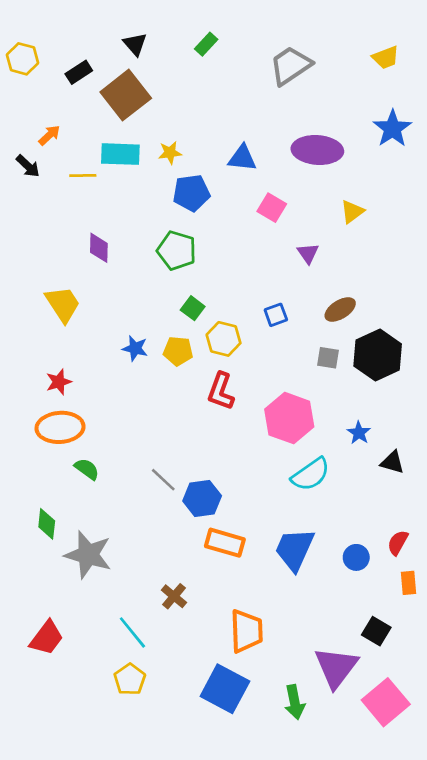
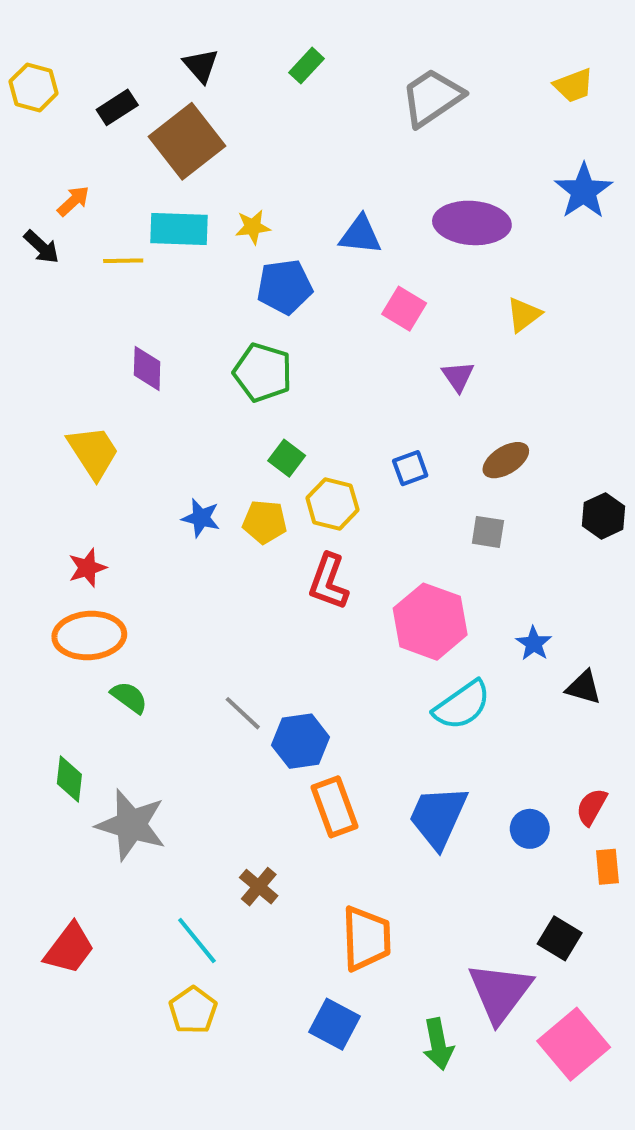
black hexagon: (378, 355) -> (603, 516), moved, size x0.6
orange rectangle: (225, 543) -> (334, 807), turned 54
blue square: (225, 689) -> (334, 1024), size x0.7

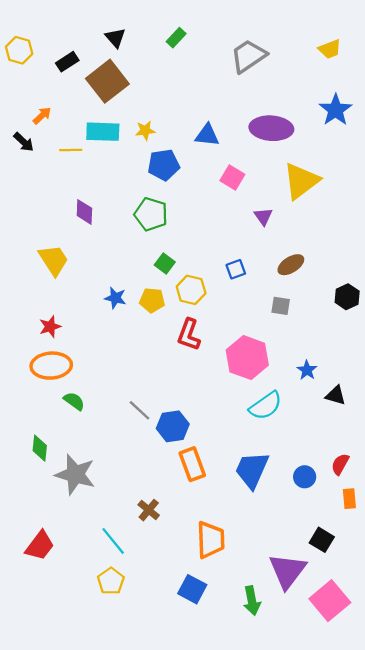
yellow triangle: (524, 315) -> (301, 181), size x1.8

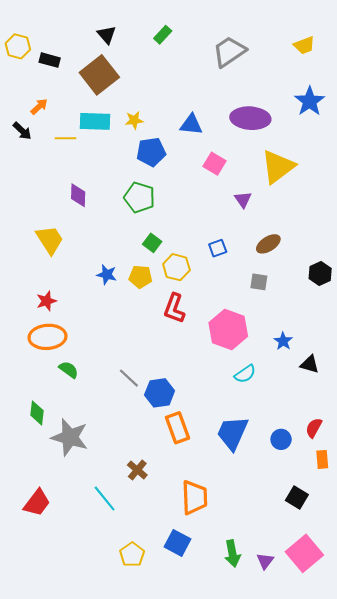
black rectangle: (67, 62) -> (50, 60), moved, turned 48
cyan semicircle: (266, 406) -> (245, 374), size x0.7
purple triangle: (287, 571) -> (265, 561), moved, size x0.5
yellow pentagon: (111, 581) -> (132, 555), moved

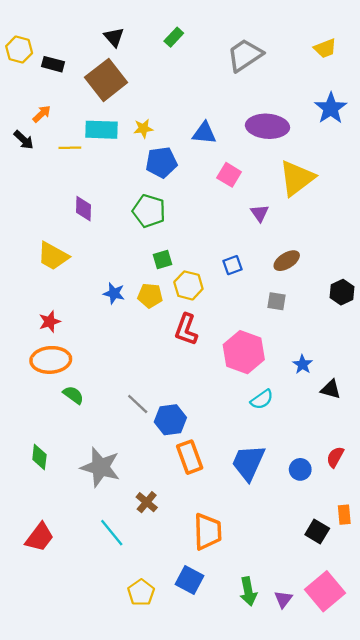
yellow trapezoid: (50, 240) -> (53, 256), turned 152
green square: (152, 243) -> (163, 259), turned 36
green diamond: (37, 413) -> (39, 457), moved
gray star: (70, 437) -> (100, 467), moved
orange rectangle: (322, 459) -> (344, 515), moved

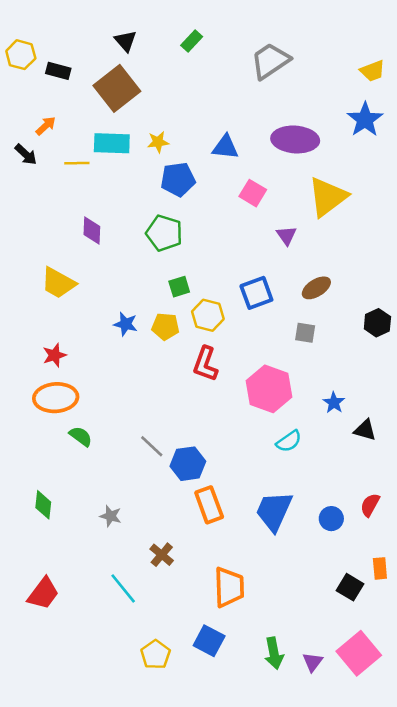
yellow trapezoid: (325, 48) -> (372, 71), moved
blue square: (232, 265) -> (256, 293), size x1.5
gray star: (100, 467) -> (111, 516), size x0.5

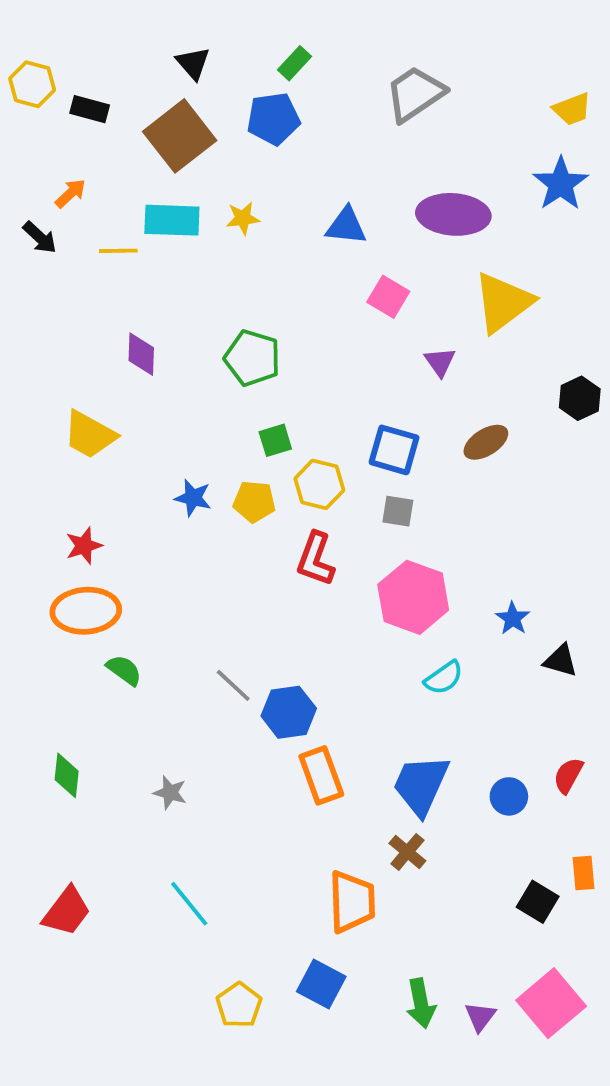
blue pentagon: (178, 179) -> (273, 119), moved
blue square: (256, 293) -> (394, 450), turned 36
black hexagon: (377, 323) -> (580, 398), moved
gray square: (305, 333) -> (398, 511), moved
brown cross: (162, 555) -> (407, 852), moved

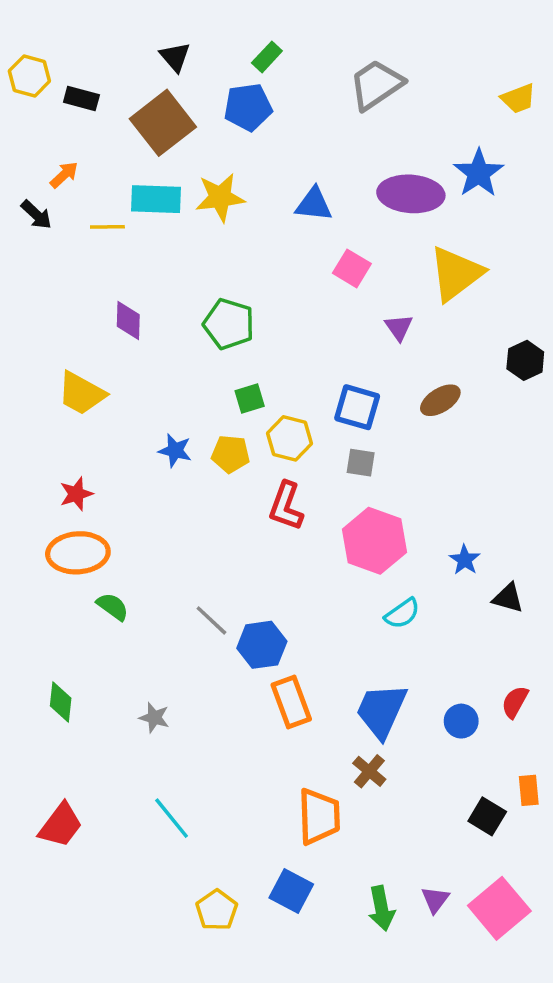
blue star: (561, 184) -> (479, 173), moved
yellow star: (243, 218) -> (220, 197), size x1.6
purple triangle: (480, 1017) -> (435, 900), moved

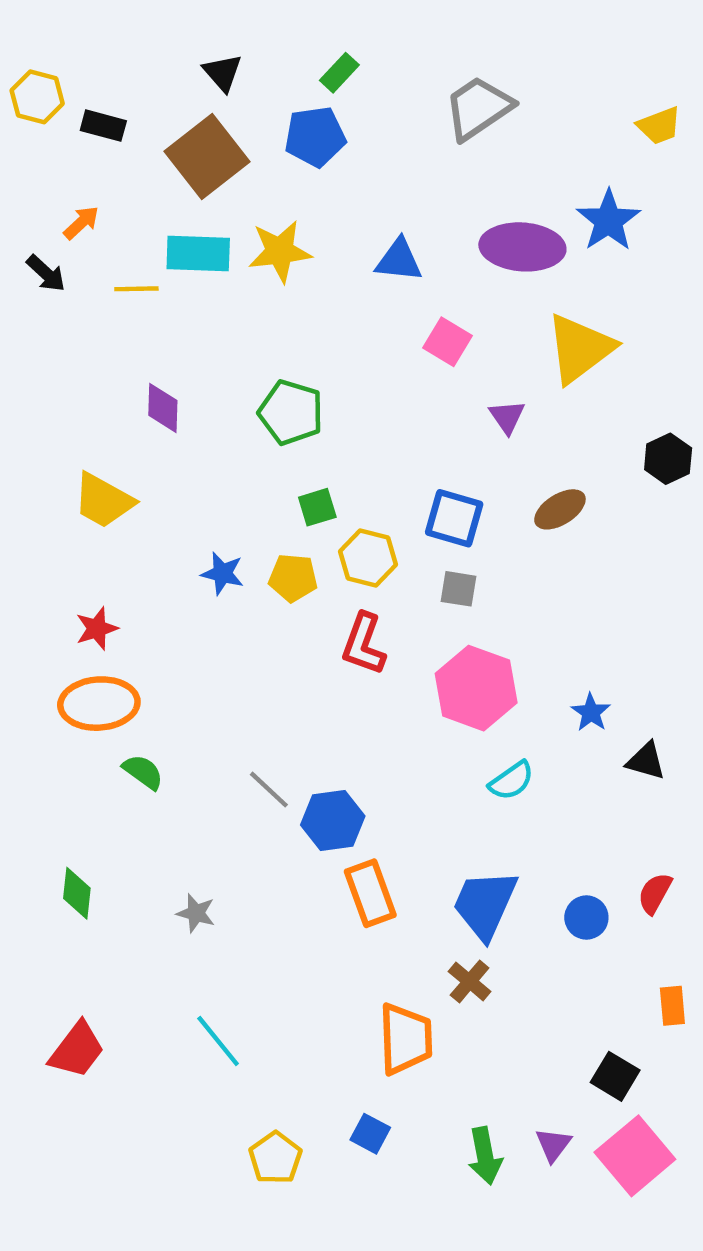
black square: (487, 816) -> (615, 1076), moved
blue square: (291, 891) -> (370, 1134), size x0.7

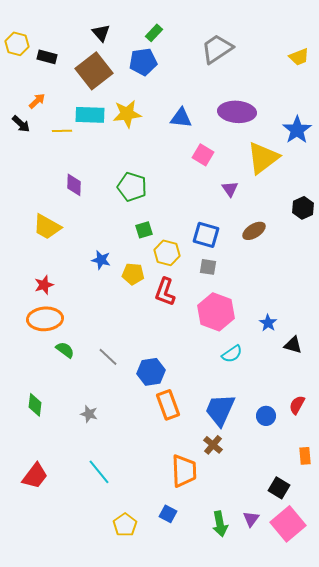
blue star: (608, 220) -> (297, 130), moved
yellow pentagon: (293, 578) -> (133, 274), moved
gray line: (269, 790) -> (108, 357), moved

